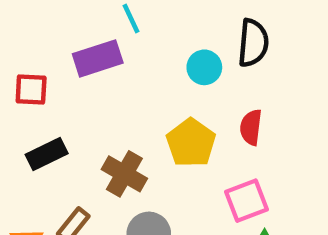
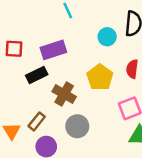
purple rectangle: (98, 58) -> (53, 50), moved
black rectangle: (47, 154) -> (37, 75), moved

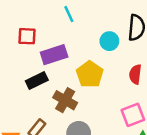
red square: (14, 49) -> (27, 36), moved
yellow pentagon: (100, 77) -> (90, 74), moved

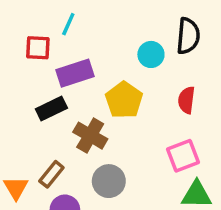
cyan line: (69, 14) -> (68, 24), moved, turned 49

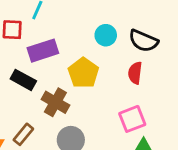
black semicircle: (188, 36) -> (143, 41), moved, turned 108
black rectangle: (51, 109) -> (23, 80), turned 55

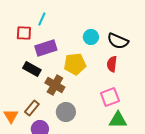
yellow pentagon: (83, 73) -> (75, 64), turned 30

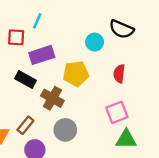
black semicircle: (118, 41) -> (122, 29), moved

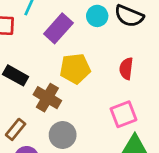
cyan circle: (95, 42) -> (97, 16), moved
purple rectangle: (42, 55) -> (58, 28), moved, turned -30

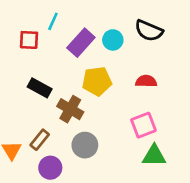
cyan circle: (97, 16) -> (113, 40), moved
red semicircle: (126, 69) -> (146, 81), turned 84

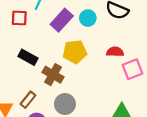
pink square: (143, 125) -> (132, 69), moved

